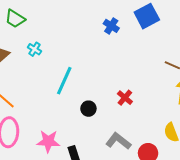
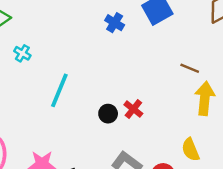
black circle: (88, 109) -> (108, 114), moved

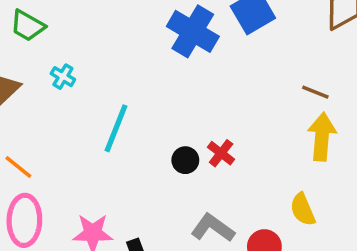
blue cross: (115, 23) -> (193, 31), size x1.8
brown line: (190, 68) -> (315, 92), moved

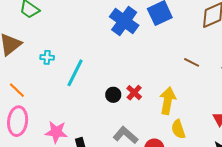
cyan cross: (63, 77) -> (47, 57), moved, turned -32
yellow arrow: (322, 137) -> (168, 101), moved

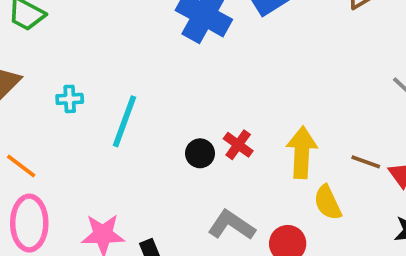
brown line: (192, 62) -> (366, 162), moved

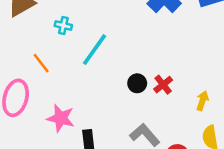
yellow arrow: (302, 152) -> (202, 101), size x0.6
orange line: (21, 166) -> (41, 63), moved

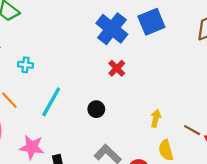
cyan line: (94, 50) -> (51, 102), moved
red cross: (163, 85) -> (117, 68), moved

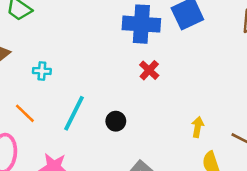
blue cross: (112, 29) -> (141, 24), turned -32
black circle: (96, 109) -> (116, 121), moved

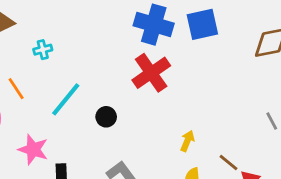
red cross: (149, 70) -> (151, 73), size x1.8
cyan cross: (42, 71) -> (43, 50), turned -30

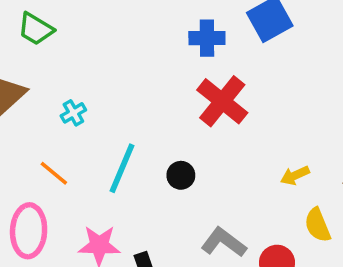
blue cross: (154, 25) -> (207, 38), size x0.7
yellow arrow: (187, 141) -> (295, 175), turned -120

